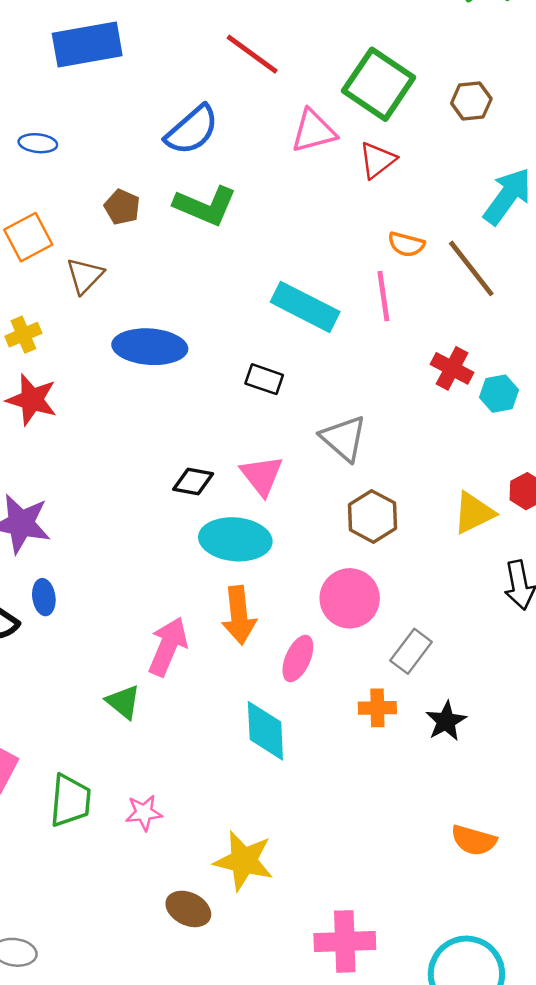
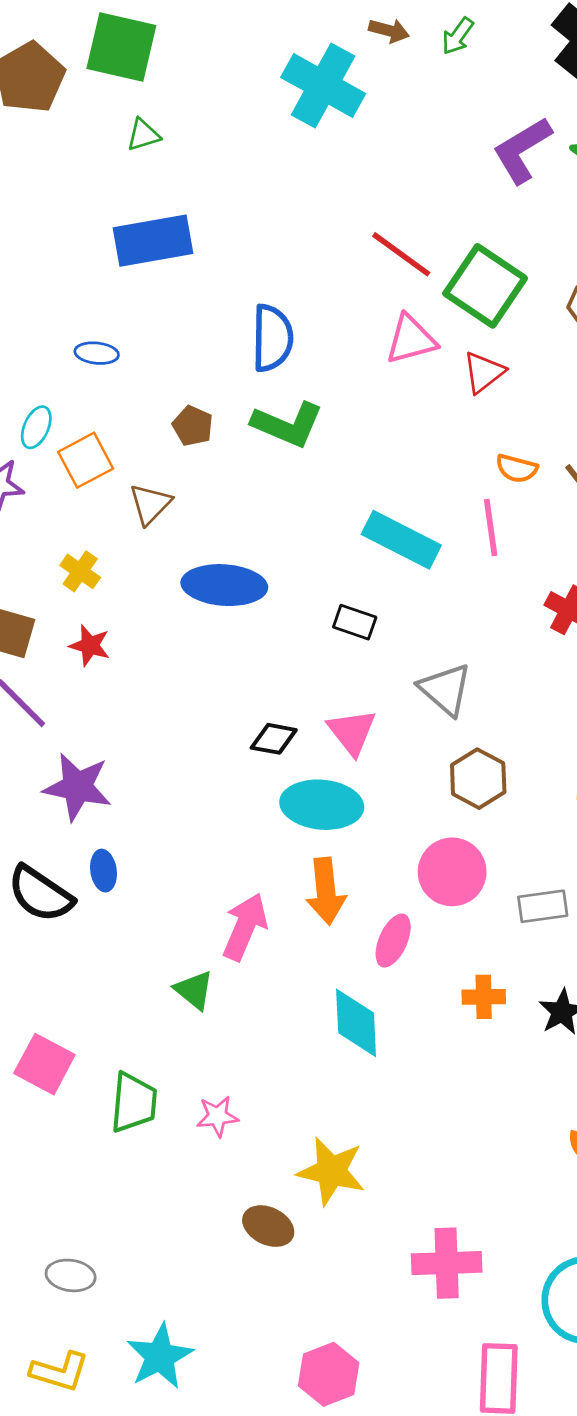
red line: (252, 54) -> (401, 254), moved
blue semicircle: (192, 130) -> (272, 338), turned -48
yellow cross: (23, 335) -> (80, 571), turned -32
red star: (32, 400) -> (90, 645), size x0.7
gray rectangle: (411, 651) -> (543, 906), moved, turned 45

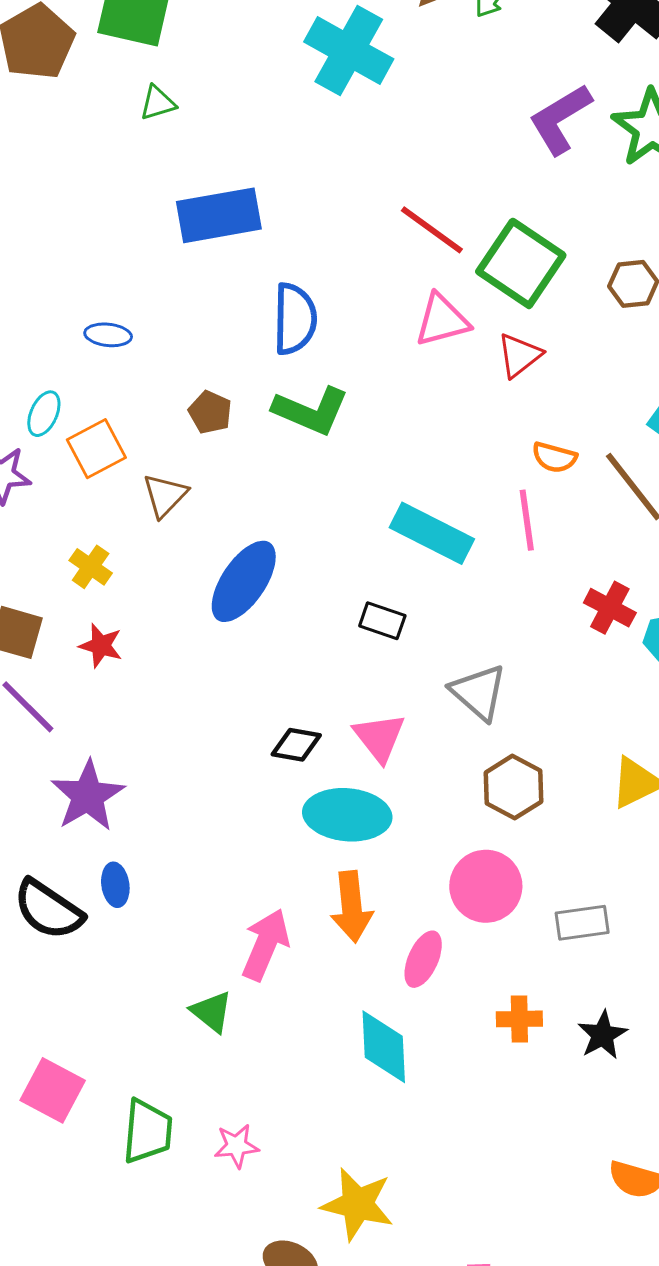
blue rectangle: (153, 241) -> (219, 215), moved
blue ellipse: (224, 585) -> (244, 581), turned -60
purple star: (77, 787) -> (88, 796), turned 30

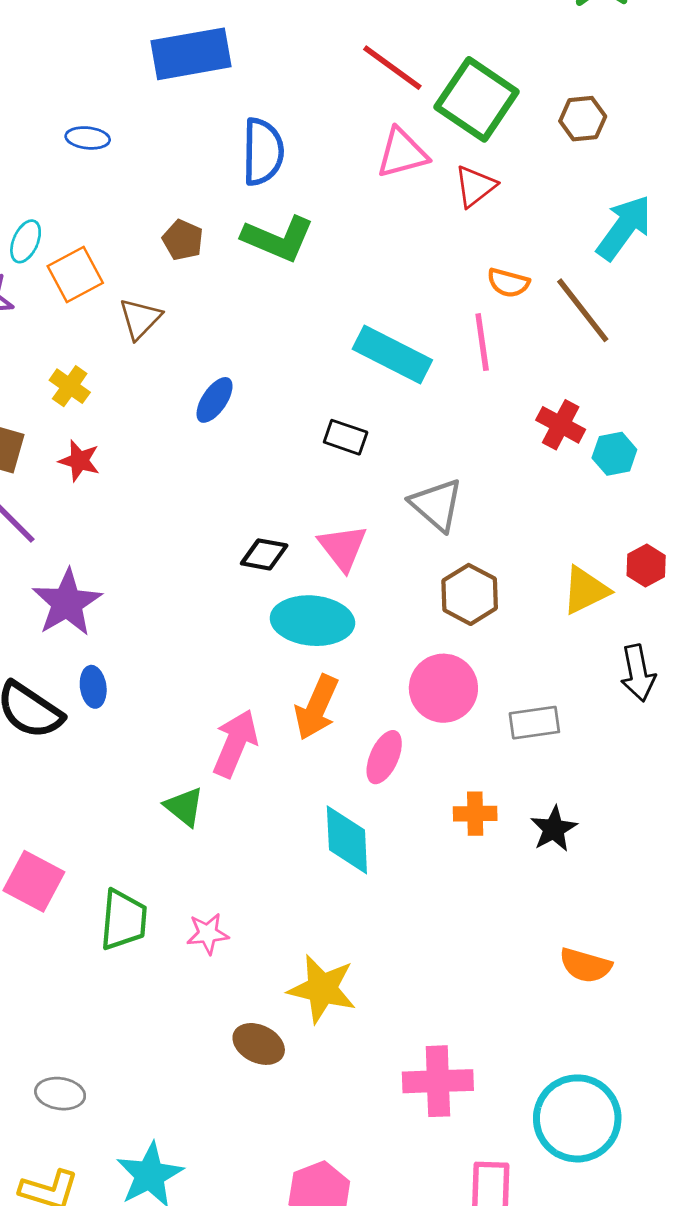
blue ellipse: (108, 335) -> (88, 138), moved
blue ellipse: (244, 581) -> (215, 400), size x0.6
orange arrow: (352, 907) -> (317, 707), turned 30

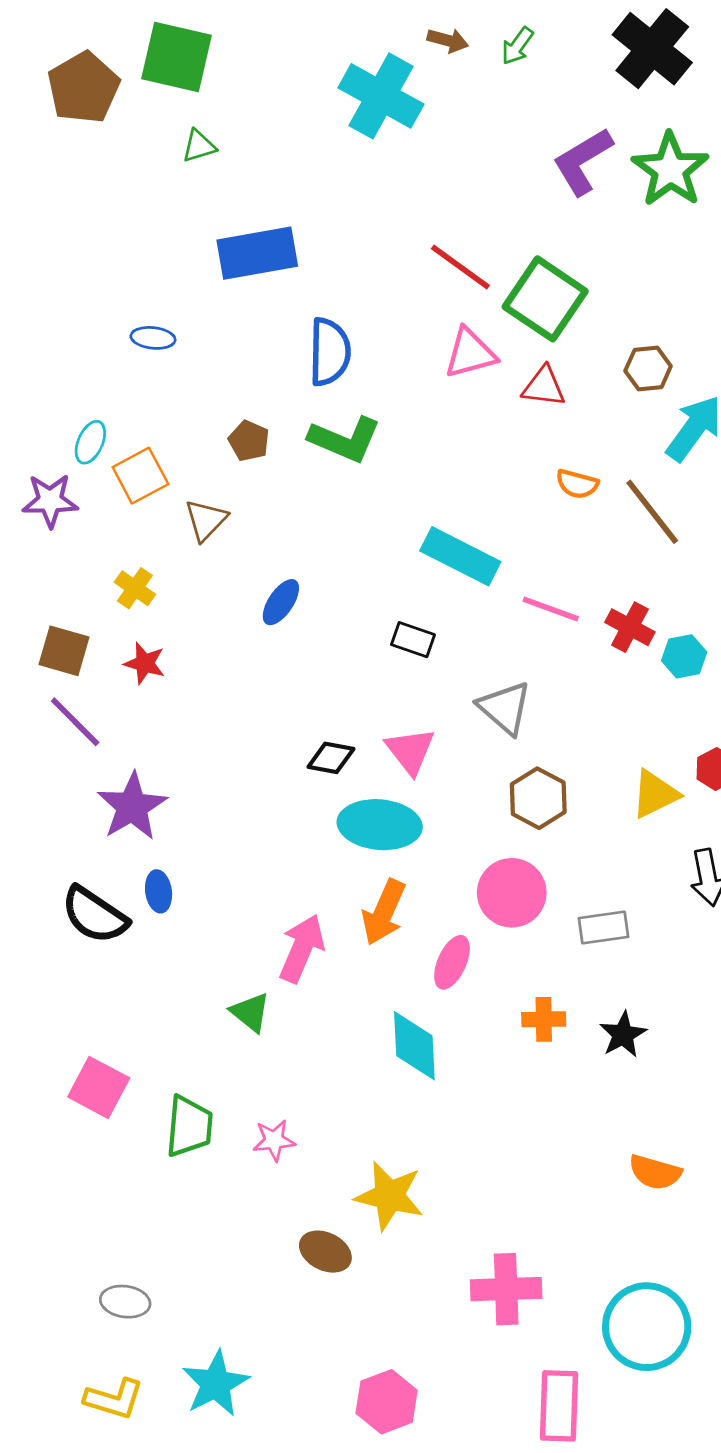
brown hexagon: (583, 119) -> (648, 369), moved
red triangle: (475, 186) -> (544, 387), turned 45
pink line: (482, 342) -> (551, 609), moved, turned -62

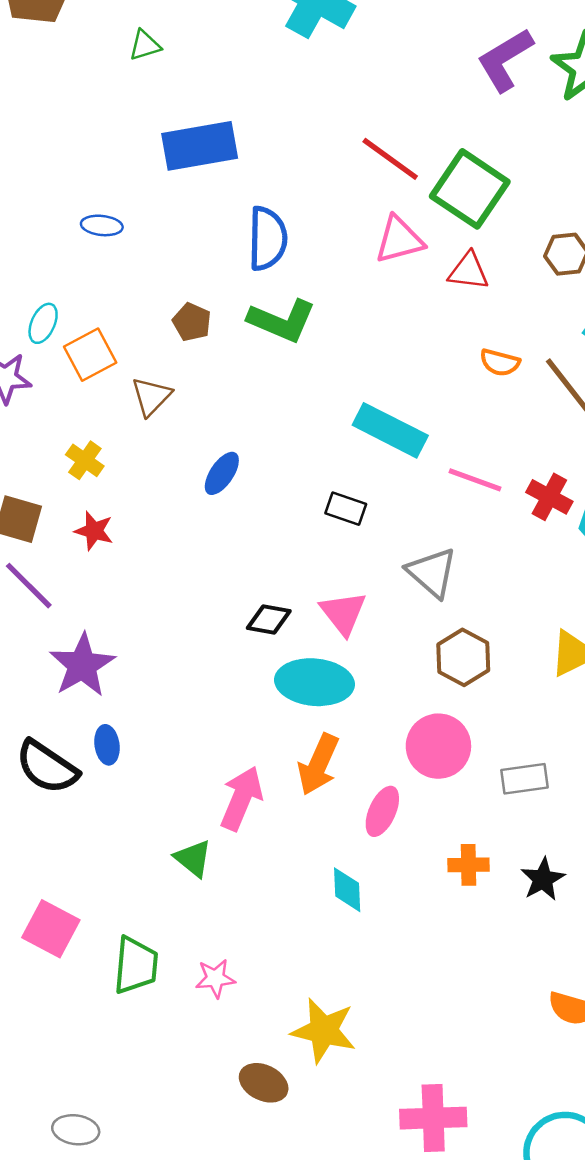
cyan diamond: (414, 1046) -> (347, 890), size x0.7

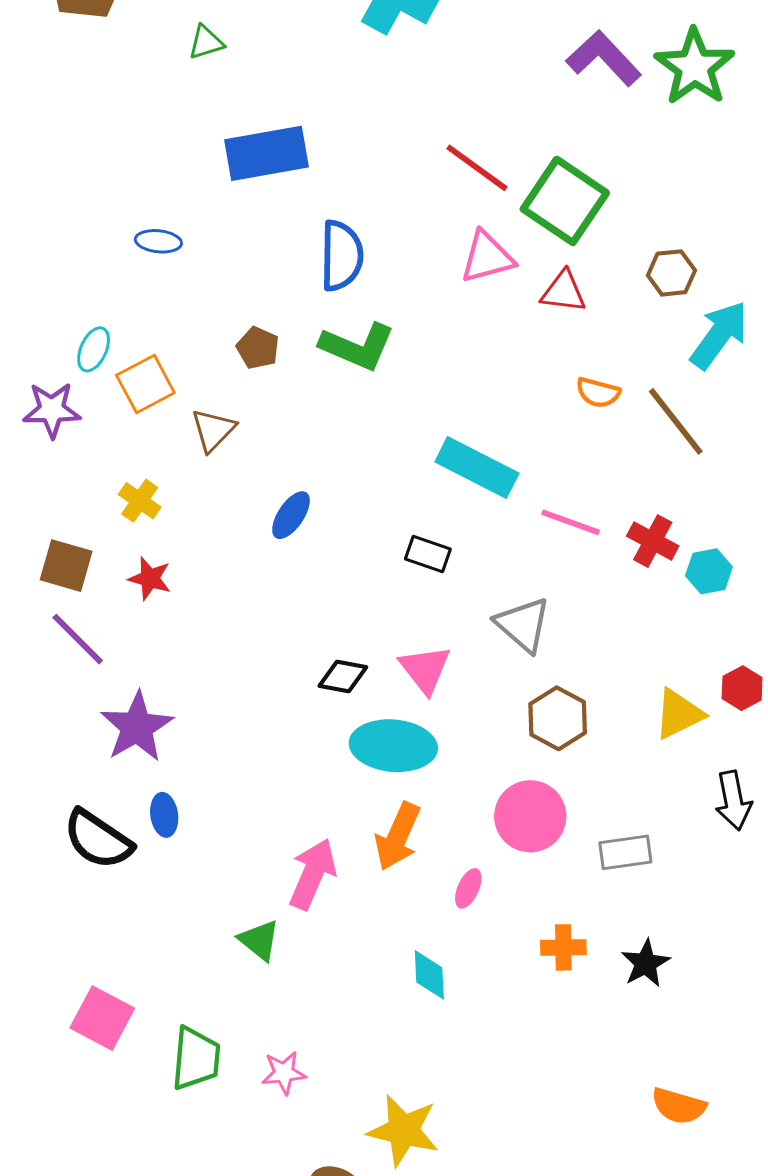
purple L-shape: (505, 60) -> (604, 58), turned 78
pink ellipse: (382, 811) -> (468, 888), size x0.7

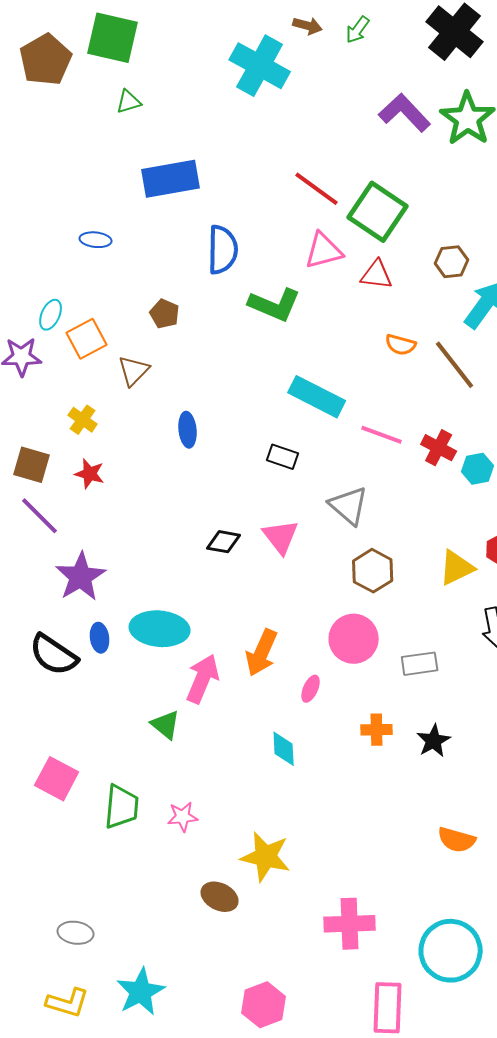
green L-shape: (357, 346) -> (275, 305), moved
blue ellipse: (291, 515) -> (188, 430), turned -40
cyan ellipse: (393, 746) -> (160, 629), moved

